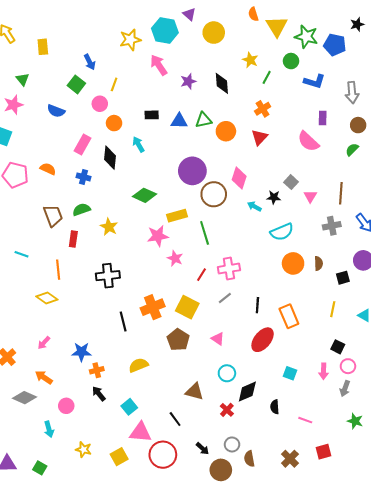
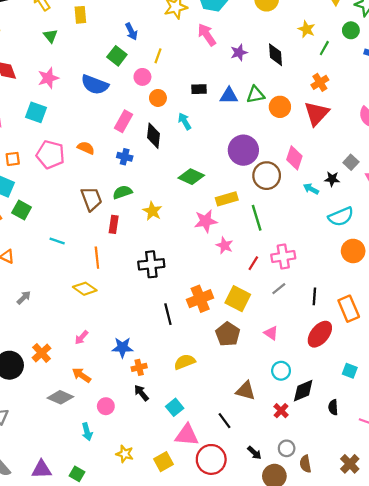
green triangle: (22, 79) -> (50, 36), moved
blue semicircle: (56, 111) -> (95, 85), size x1.4
red triangle: (259, 137) -> (317, 113), size x1.4

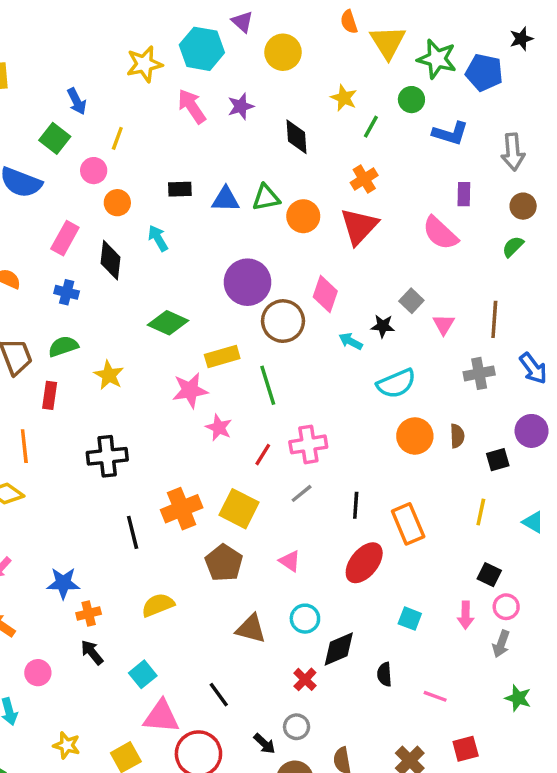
purple star: (239, 53) -> (241, 106), moved
brown triangle: (246, 391) -> (251, 629), moved
gray circle: (287, 448) -> (297, 727), moved

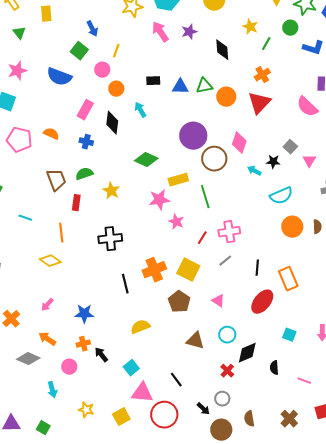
orange cross: (89, 613) -> (83, 344), moved

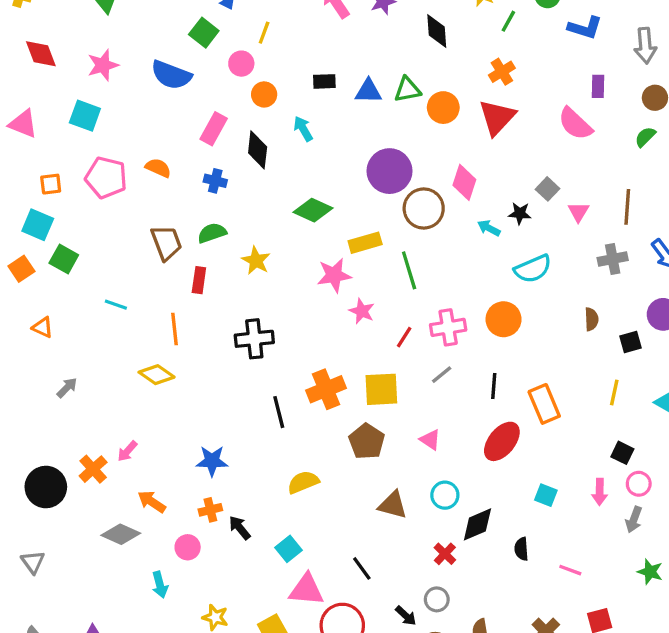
orange circle: (292, 227) -> (504, 319), moved
yellow square: (188, 270) -> (381, 389), turned -30
pink arrow: (47, 305) -> (127, 451), moved

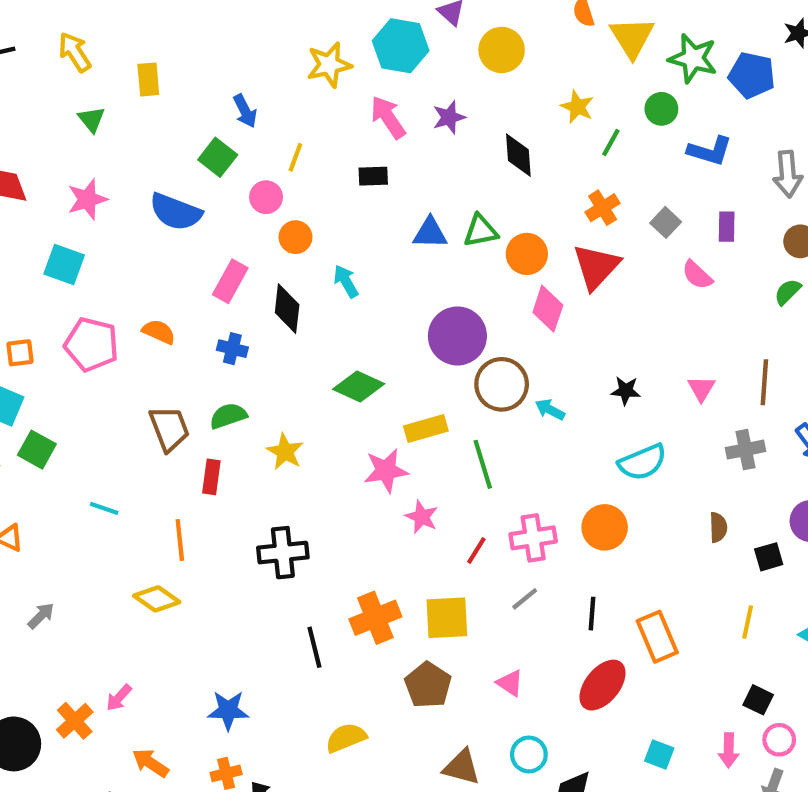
black rectangle: (324, 81) -> (373, 176), moved
pink semicircle: (575, 124) -> (697, 275), size x0.7
pink diamond: (464, 182) -> (548, 309), moved
gray square: (547, 189) -> (666, 222), moved
cyan arrow: (489, 228) -> (550, 410), moved

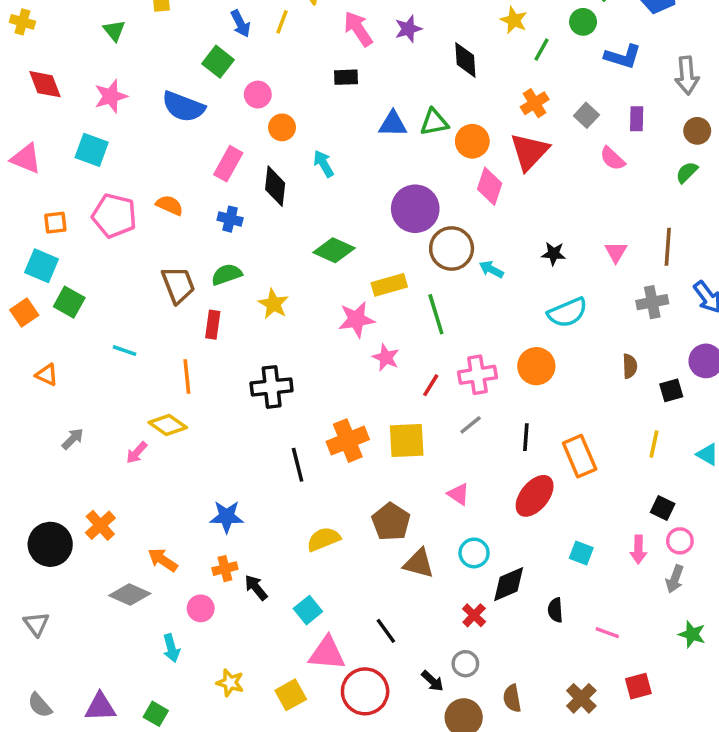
yellow line: (295, 157) -> (282, 22), moved
brown pentagon: (428, 685) -> (391, 522), moved
pink arrow: (119, 698) -> (137, 453), moved

